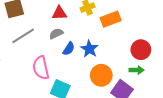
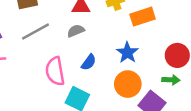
blue semicircle: (69, 49) -> (89, 62), moved
blue star: (89, 49) -> (127, 53), moved

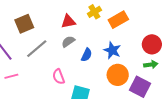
blue semicircle: (89, 62) -> (87, 55), moved
pink semicircle: (55, 71) -> (59, 77), size x0.7

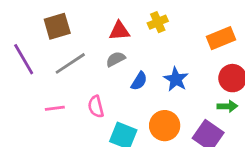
orange rectangle: (118, 20) -> (221, 38), moved
orange circle: (118, 75) -> (165, 126), moved
pink line: (11, 76) -> (55, 108), moved

